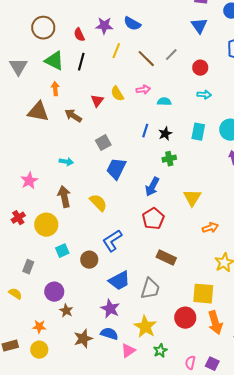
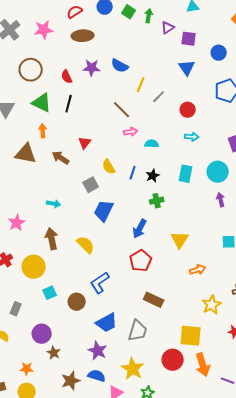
yellow line: (116, 51) -> (141, 85), moved
brown line: (146, 59) -> (122, 110), moved
yellow semicircle: (117, 94) -> (109, 167), moved

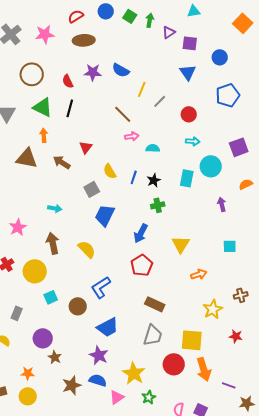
cyan circle: (218, 172) -> (211, 166), moved
gray trapezoid: (138, 331) -> (153, 335), moved

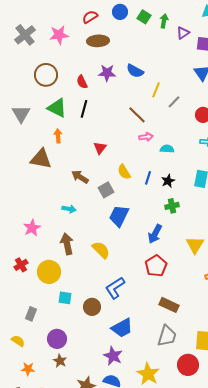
brown arrow: (62, 162) -> (80, 177), moved
cyan square: (51, 297) -> (65, 298), turned 32
brown star: (55, 357) -> (60, 361), moved
orange star: (28, 373) -> (28, 369), moved

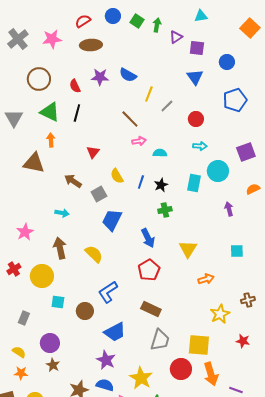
blue arrow: (155, 234) -> (148, 238), turned -54
brown rectangle: (169, 305) -> (151, 309), moved
yellow semicircle: (18, 341) -> (19, 352), moved

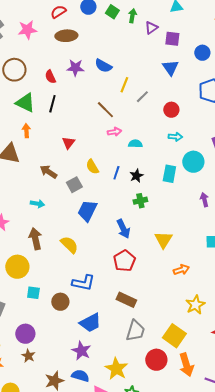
blue L-shape: (108, 292) -> (83, 283), turned -135
yellow square: (199, 345) -> (174, 336), turned 30

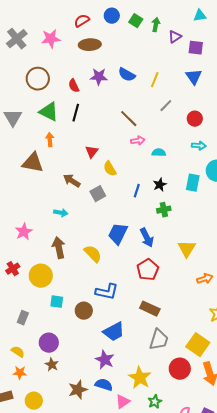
yellow line: (124, 85) -> (155, 80), moved
yellow semicircle: (92, 167) -> (110, 169), moved
blue line: (116, 173) -> (137, 191), moved
blue trapezoid: (87, 211) -> (118, 234), moved

